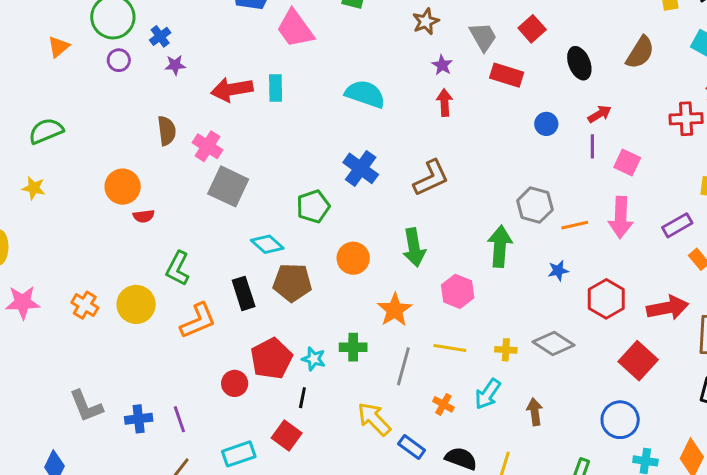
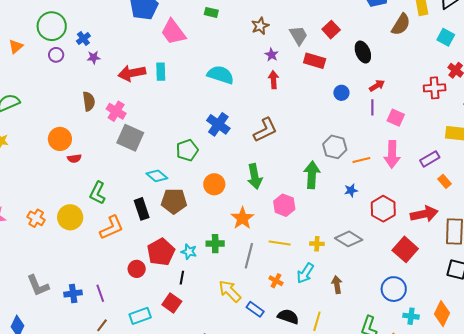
brown semicircle: (640, 53) -> (401, 24), moved

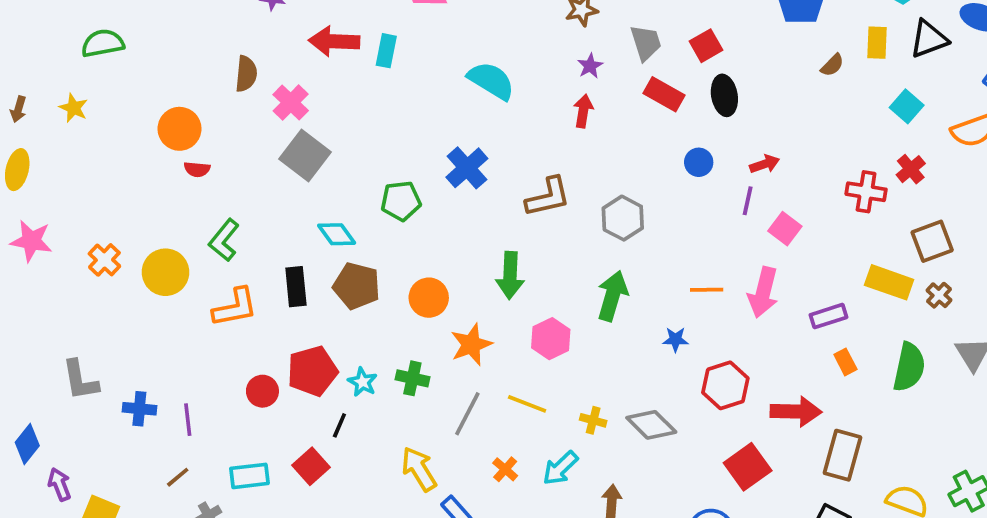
brown semicircle: (401, 24) -> (832, 65), size x0.6
black ellipse: (363, 52) -> (724, 95), moved
gray hexagon: (335, 147) -> (623, 218), moved
orange circle: (214, 184) -> (429, 298), moved

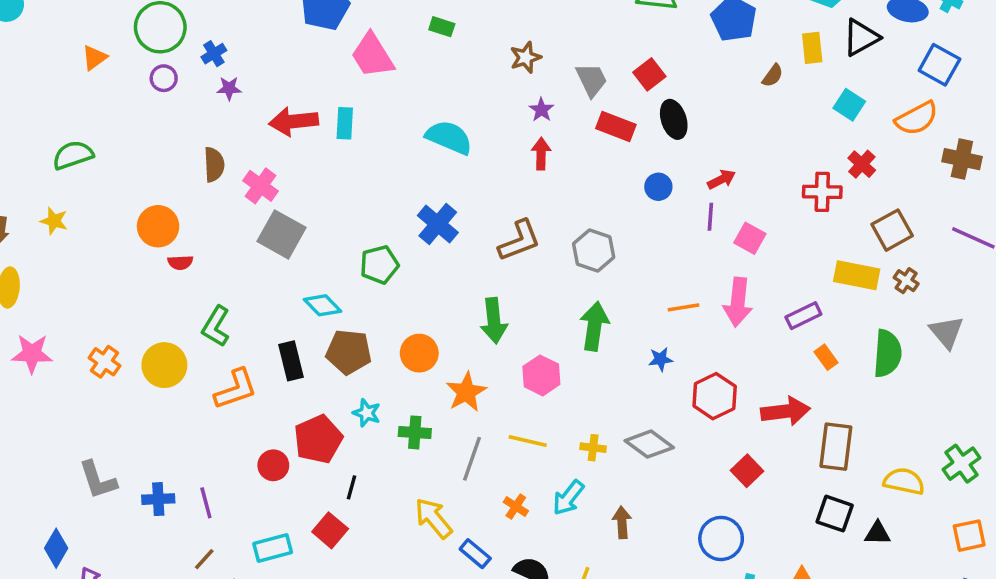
cyan star: (363, 382) -> (367, 413), moved
red square: (748, 467) -> (747, 471), size x0.7

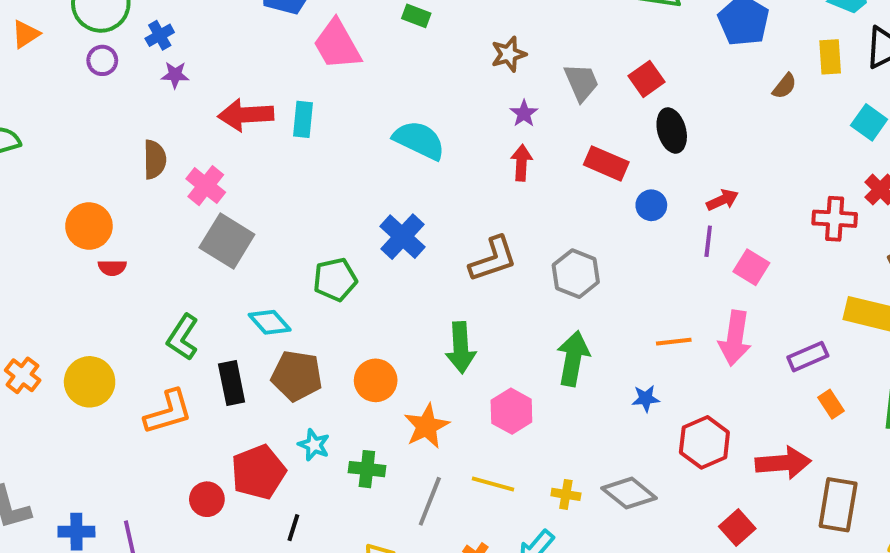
red rectangle: (616, 127) -> (606, 163), moved
green L-shape: (216, 326) -> (183, 337), moved

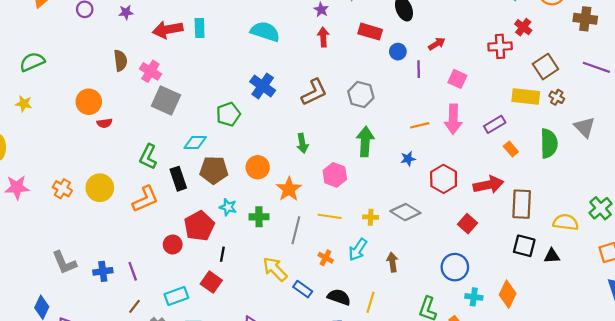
purple line: (708, 241) -> (419, 69), moved
cyan diamond: (270, 322) -> (195, 142), turned -40
green arrow: (461, 348) -> (302, 143), size x0.7

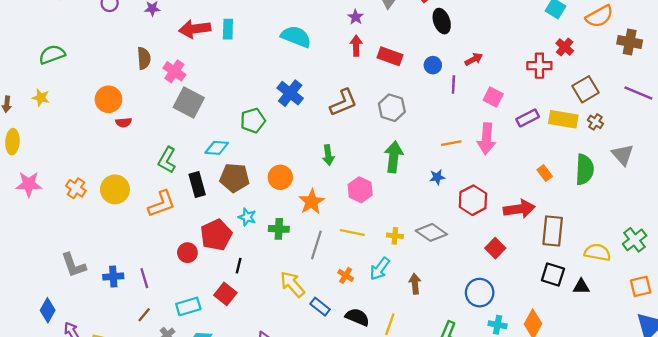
red rectangle: (370, 32) -> (390, 56), moved
purple rectangle: (495, 124) -> (528, 118), moved

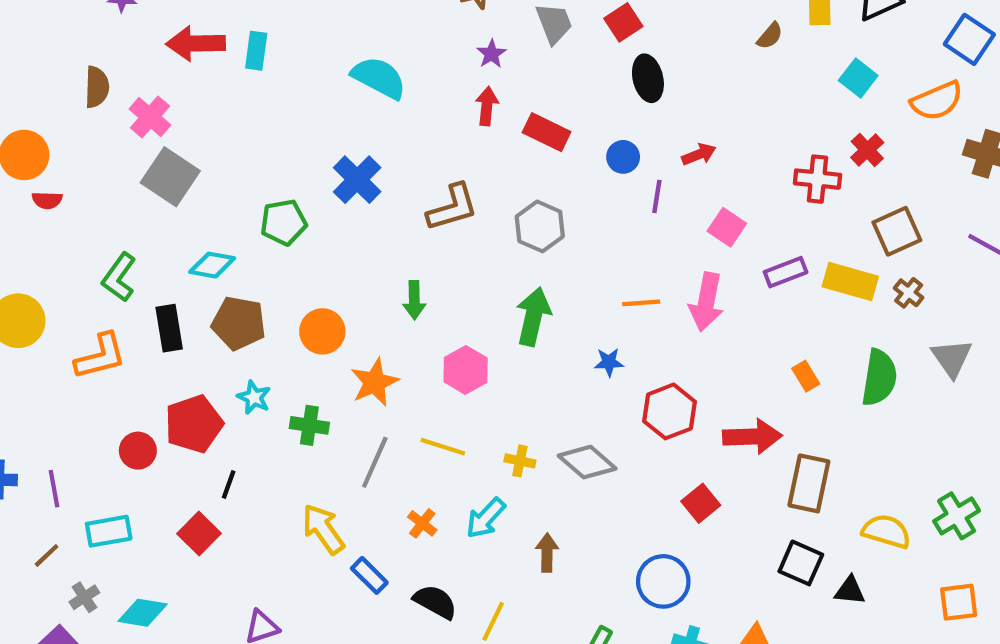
cyan rectangle: (188, 306) -> (109, 531), moved

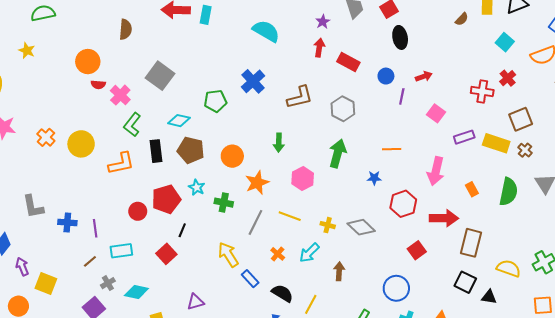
pink cross: (150, 117) -> (120, 95), moved
pink arrow: (706, 302) -> (436, 171), moved

